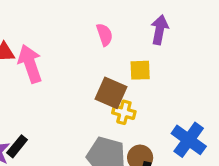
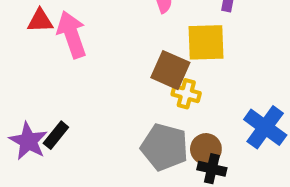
yellow square: (140, 70) -> (206, 42), size x1.5

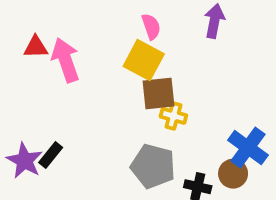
yellow square: (206, 42) -> (144, 60), moved, turned 30
brown square: (170, 70) -> (159, 94), turned -30
brown circle: (206, 149) -> (233, 174), moved

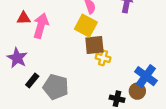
pink arrow: (65, 60) -> (41, 26), turned 35
purple star: (25, 161) -> (17, 58), moved
gray pentagon: (153, 166) -> (56, 87), moved

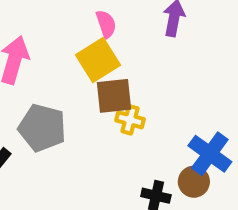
yellow square: (86, 26) -> (98, 60), turned 30
gray pentagon: (56, 87) -> (42, 128), moved

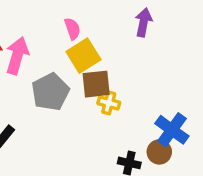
pink semicircle: (106, 24) -> (72, 29), moved
gray pentagon: (42, 128) -> (50, 92), moved, turned 30

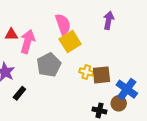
pink semicircle: (72, 29) -> (63, 24), size x1.5
brown square: (96, 84) -> (101, 75), moved

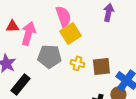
gray pentagon: (49, 65) -> (49, 56), turned 30
yellow cross: (86, 72) -> (77, 63), moved
black rectangle: (19, 93) -> (20, 84), size x1.5

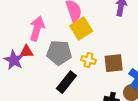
red triangle: (12, 26) -> (26, 52), moved
black rectangle: (20, 84) -> (66, 82), moved

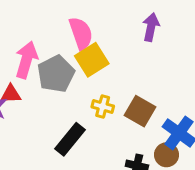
gray pentagon: (59, 53) -> (56, 74), moved, turned -30
brown square: (114, 63) -> (140, 111), turned 36

